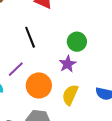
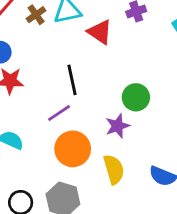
purple line: (16, 69) -> (59, 113), moved
yellow semicircle: (70, 95) -> (114, 169), turned 130

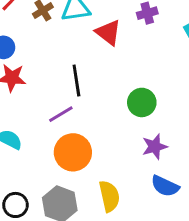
purple star: (117, 126) -> (155, 147), moved
yellow semicircle: (114, 169) -> (109, 196), moved

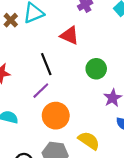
red triangle: (108, 32) -> (70, 36), moved
yellow semicircle: (109, 196) -> (89, 141), turned -30

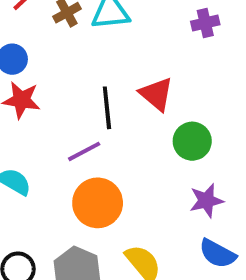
red triangle: (70, 36) -> (156, 94), moved

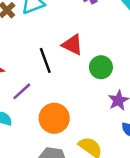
purple line: (84, 151) -> (22, 91), moved

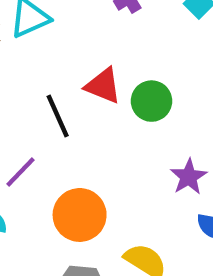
green circle: (101, 67) -> (152, 101), moved

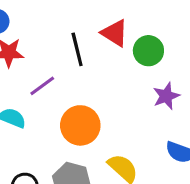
purple star: (189, 177) -> (166, 96), moved

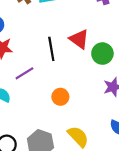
orange circle: (80, 125) -> (60, 97), moved, size x0.6

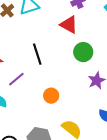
red triangle: (79, 39) -> (69, 25), moved

